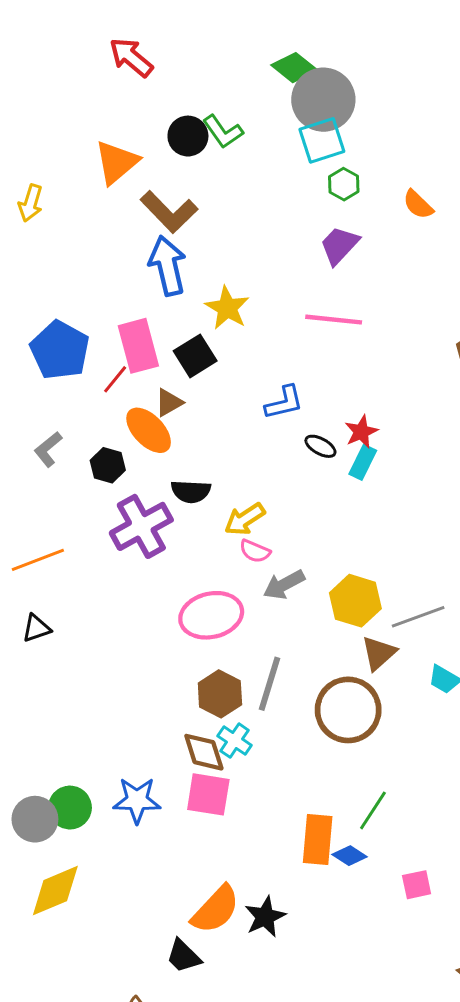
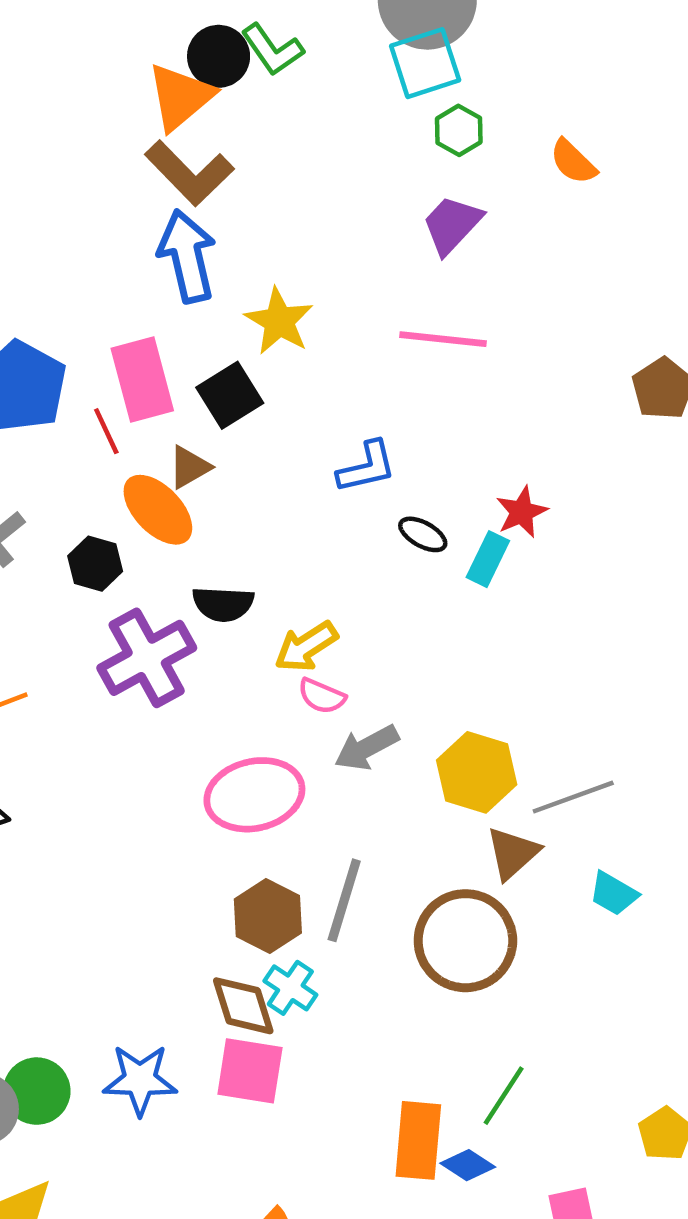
orange triangle: (117, 162) -> (180, 97), moved
red line: (115, 379) -> (106, 431), turned -64
red star: (361, 432) -> (522, 512), moved

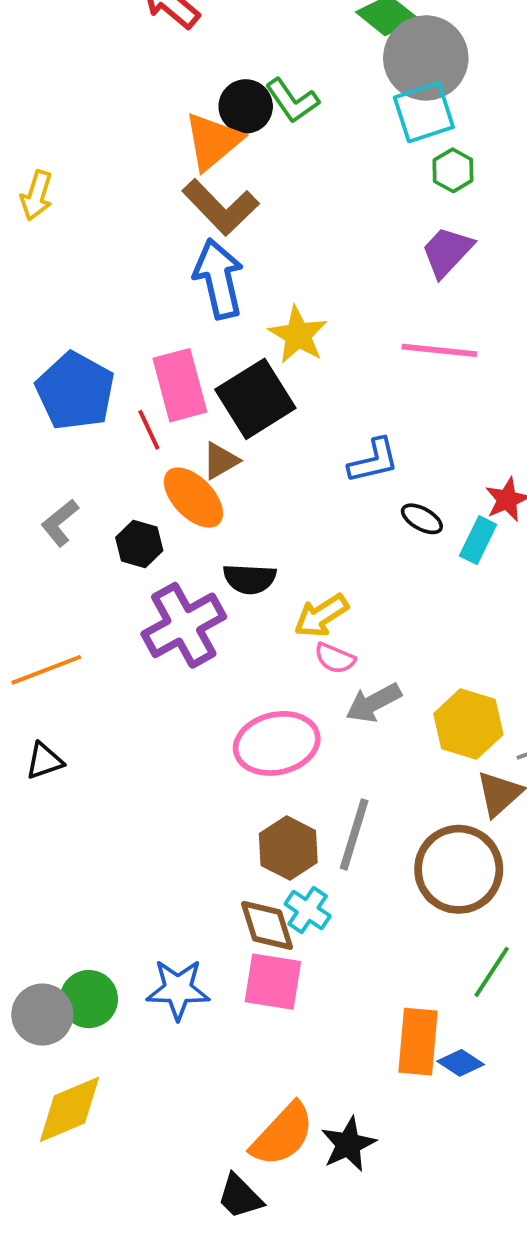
black square: (230, 395) -> (255, 399), size x1.4
green line: (504, 1096) -> (492, 972), moved

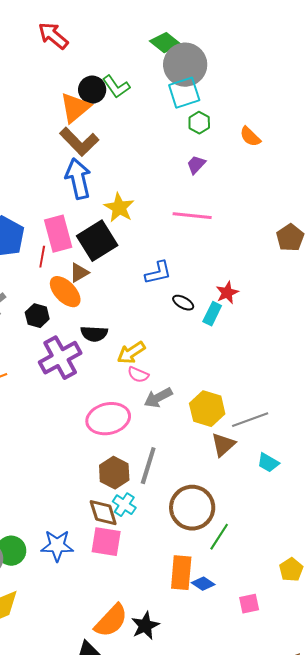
purple trapezoid: (447, 252) -> (196, 165), size x0.7
red line: (149, 430) -> (42, 257), turned 35
brown circle: (459, 869) -> (192, 508), moved

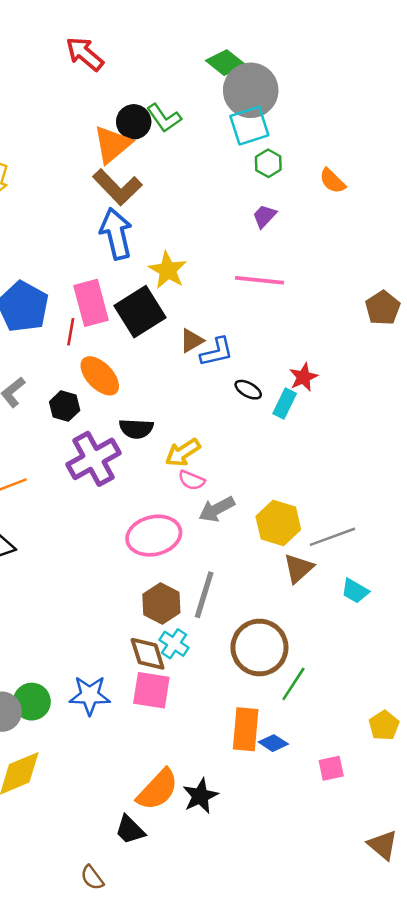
brown triangle: (79, 273) -> (192, 341), moved

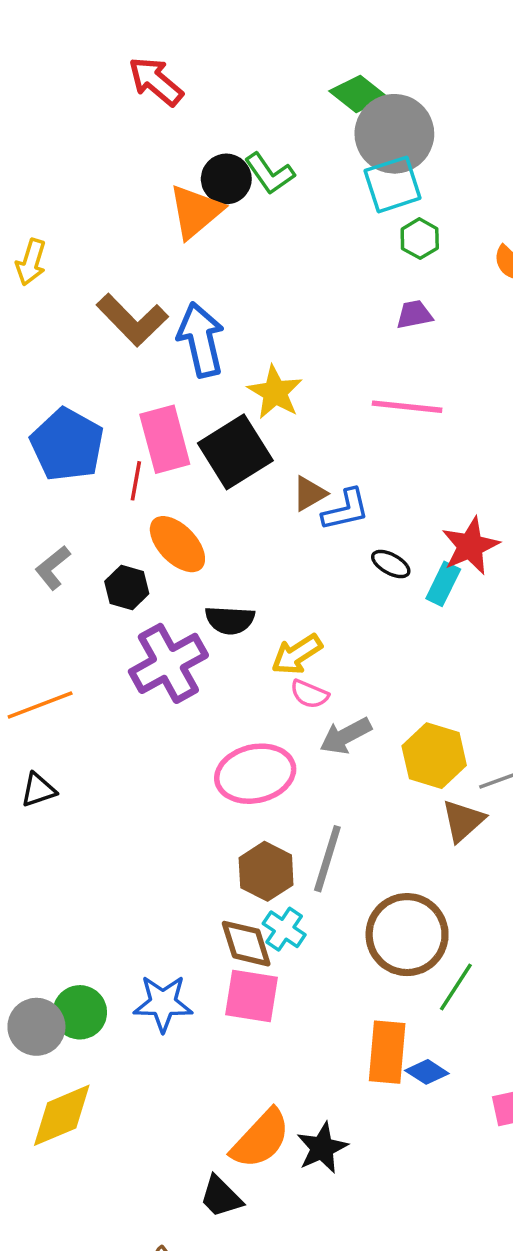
brown L-shape: (117, 187) -> (132, 320), moved
purple trapezoid: (265, 216) -> (414, 315), turned 36
red star: (303, 377) -> (470, 546), size x1.4

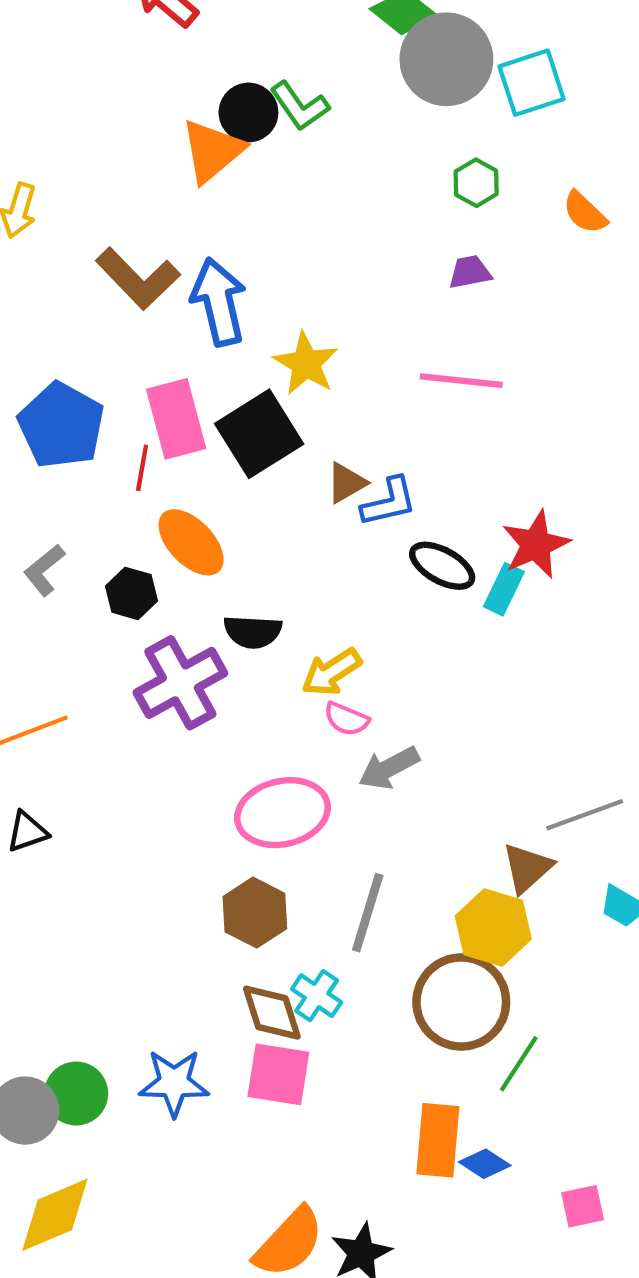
cyan square: (393, 184) -> (532, 83), moved
black ellipse: (391, 564) -> (442, 566), size x1.4
yellow hexagon: (434, 756) -> (493, 928), moved
brown hexagon: (266, 871) -> (255, 913), moved

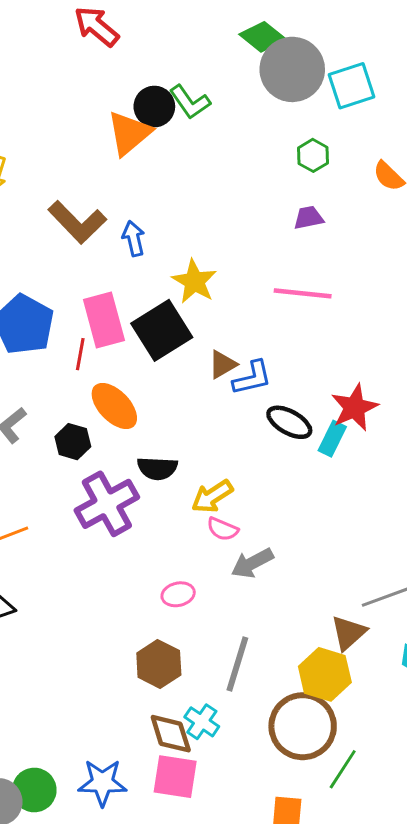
blue arrow: (219, 302) -> (134, 238), size x0.6
pink ellipse: (283, 813) -> (178, 594), size x0.5

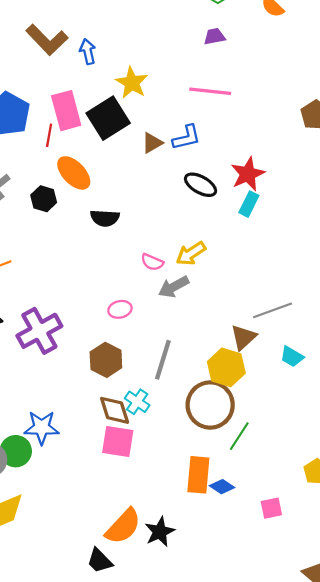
blue L-shape: (252, 378) -> (187, 137), moved
cyan rectangle: (332, 439) -> (249, 204), moved
yellow arrow: (212, 496) -> (191, 253), moved
purple cross: (107, 504) -> (39, 331), moved
blue star: (102, 783) -> (42, 428), moved

